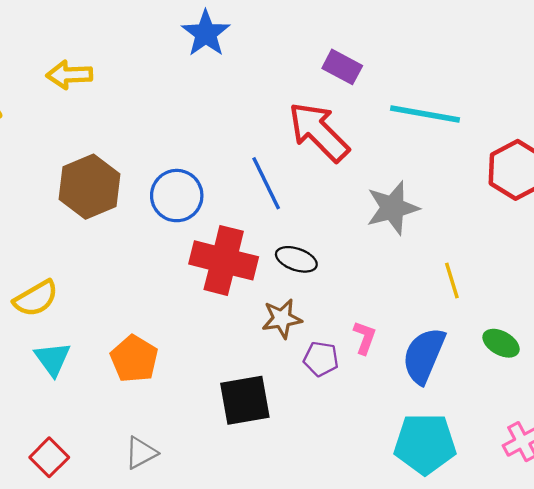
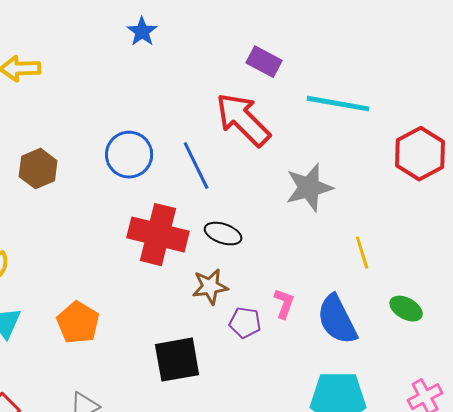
blue star: (206, 33) -> (142, 32), size x0.7
brown hexagon: (89, 187) -> (38, 169), size x0.7
blue circle: (177, 196) -> (129, 155), moved
blue semicircle: (424, 356) -> (337, 320), turned -50

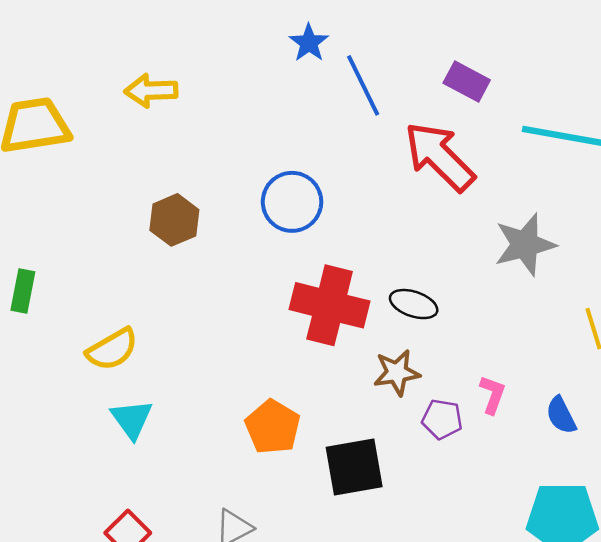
blue line: (196, 166) -> (363, 85), moved
blue semicircle: (337, 320) -> (561, 415), size x0.6
orange pentagon: (78, 323) -> (273, 427), moved

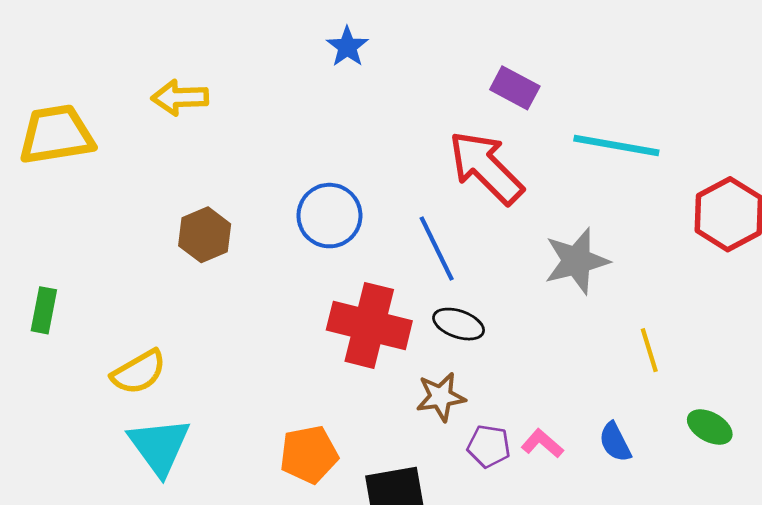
blue line: (363, 85) -> (437, 249), moved
pink L-shape: (493, 395) -> (542, 443), moved, turned -69
cyan triangle: (132, 419) -> (159, 446), size x1.4
orange pentagon: (273, 427) -> (309, 454), turned 30

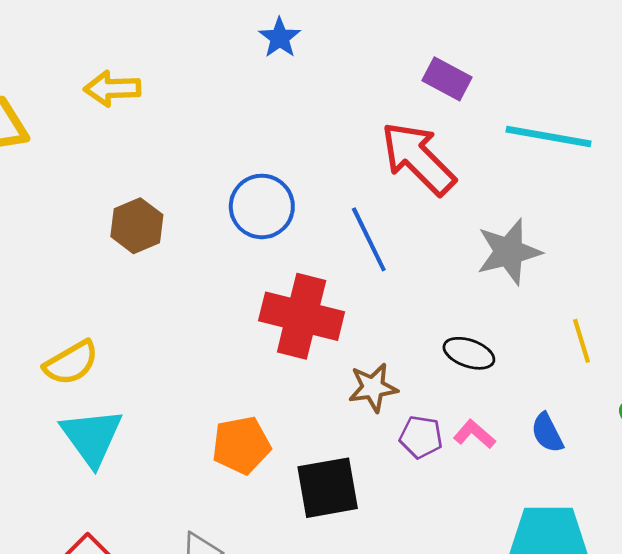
black ellipse: (459, 324) -> (469, 353), moved

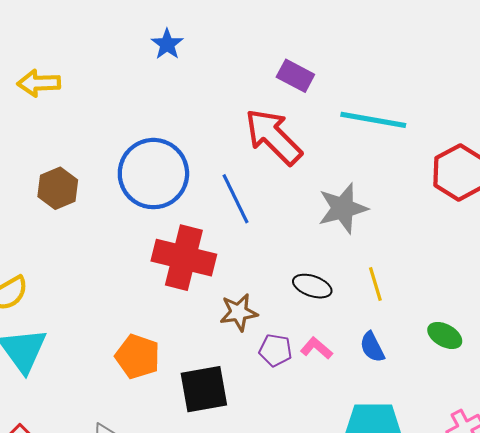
blue circle: (262, 206) -> (153, 174), size x1.4
yellow line: (581, 341) -> (375, 284), moved
orange pentagon: (241, 445) -> (138, 357), turned 30

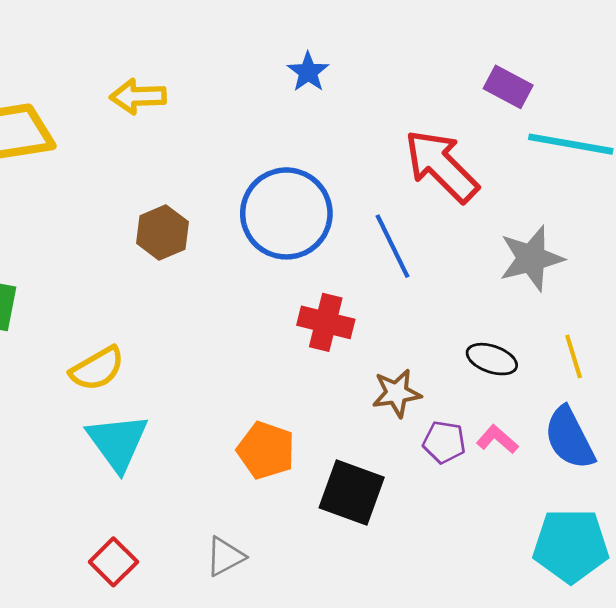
blue star: (167, 44) -> (308, 72), moved
purple rectangle: (295, 76) -> (508, 87), moved
red cross: (184, 258) -> (326, 322), size x0.7
blue semicircle: (372, 347) -> (569, 438), size x1.6
black square: (204, 389) -> (352, 492), turned 30

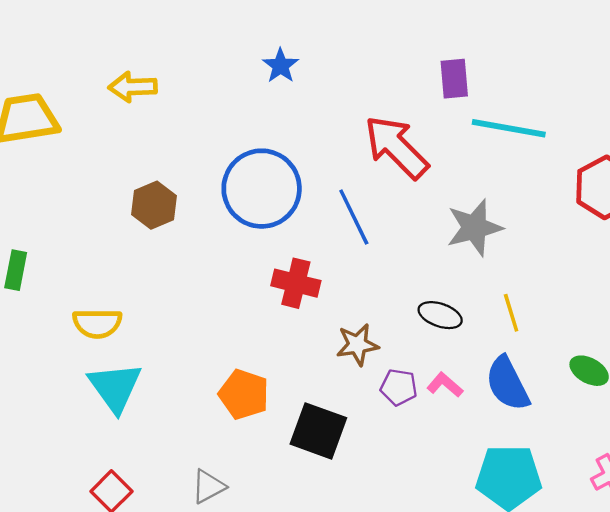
purple rectangle: (508, 87) -> (454, 79), turned 57
yellow semicircle: (97, 369) -> (97, 323), turned 30

